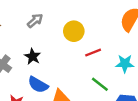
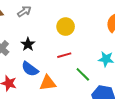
gray arrow: (35, 21) -> (24, 11), moved
red line: (93, 53) -> (64, 55), moved

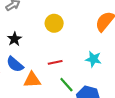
red line: (64, 55) -> (55, 62), moved
green line: (83, 74) -> (66, 85), moved

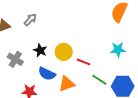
yellow circle: (54, 23) -> (64, 52), moved
red line: (55, 62) -> (83, 62), turned 48

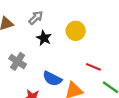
black star: (40, 50) -> (44, 38), moved
yellow circle: (64, 52) -> (76, 31), moved

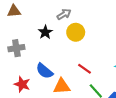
gray arrow: (36, 18) -> (64, 14), moved
gray cross: (18, 61) -> (16, 48), turned 35

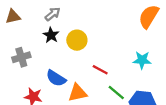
gray arrow: (64, 14) -> (53, 14), moved
yellow circle: (76, 32) -> (77, 40), moved

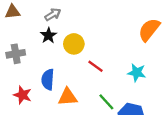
red line: (100, 70) -> (96, 66), moved
blue semicircle: (56, 78) -> (48, 80), turned 54

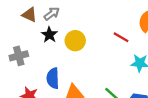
brown triangle: (13, 12) -> (29, 15), moved, turned 35
red line: (96, 66) -> (121, 37), moved

